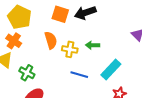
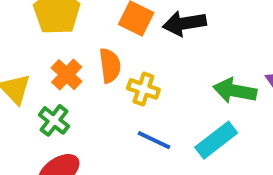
orange cross: (14, 41) -> (67, 75), moved
green arrow: (93, 45) -> (235, 91), moved, size x1.5

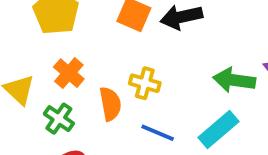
orange semicircle: (110, 66) -> (110, 104), moved

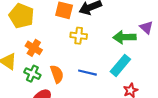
yellow cross: (145, 83) -> (79, 36), moved
orange semicircle: (110, 104) -> (57, 74), moved

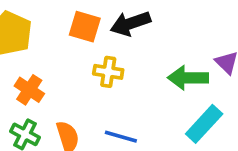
cyan rectangle: (120, 65) -> (204, 124), moved

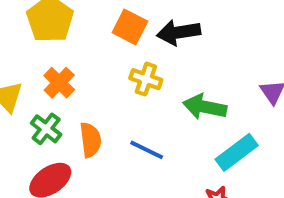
green arrow: (188, 78) -> (205, 107), moved

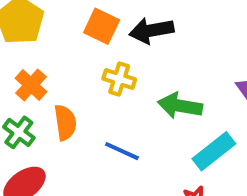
orange semicircle: (90, 140) -> (65, 123), moved

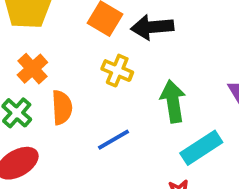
green arrow: (180, 106) -> (173, 101), turned 66
blue line: (122, 151) -> (114, 140), turned -60

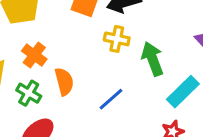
yellow cross: (117, 71) -> (117, 39), moved

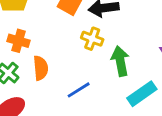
orange cross: (34, 55) -> (18, 41), turned -30

